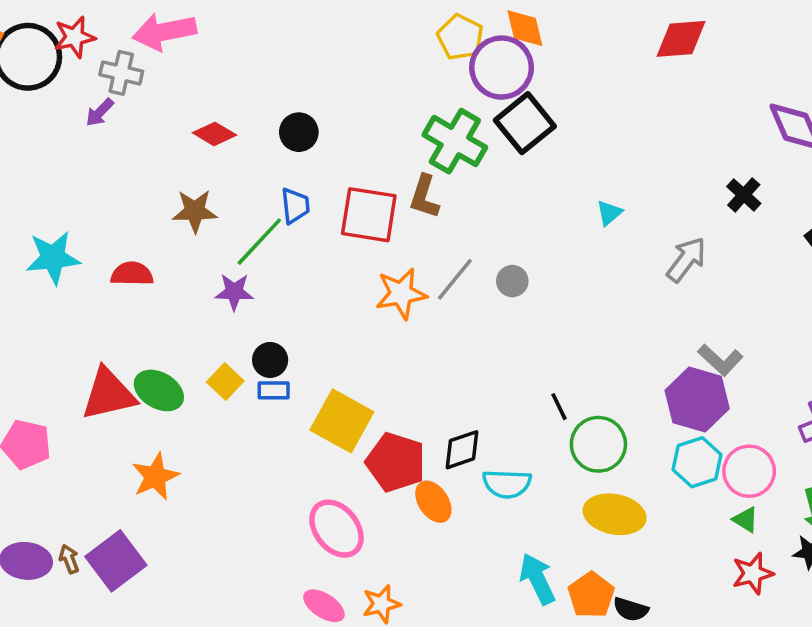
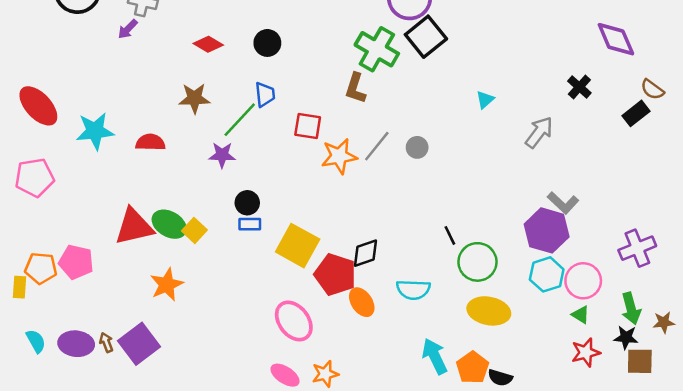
red square: (369, 215) -> (308, 126), moved, size x0.7
yellow square: (225, 381) -> (194, 230), moved
black diamond: (462, 450) -> (366, 253), moved

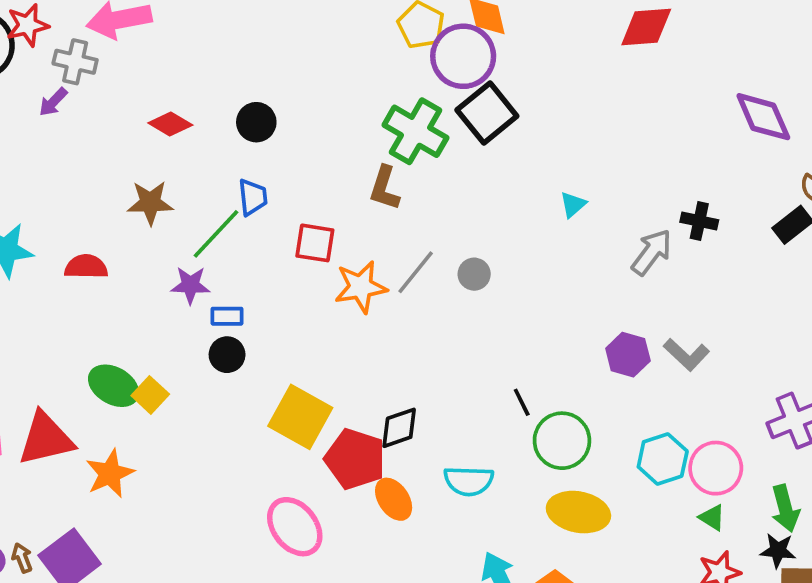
black cross: (579, 87) -> (699, 221), moved, turned -30
blue rectangle: (250, 224) -> (227, 316), moved
red triangle: (134, 227) -> (46, 439), moved
purple hexagon: (547, 230) -> (628, 355), moved, size x0.7

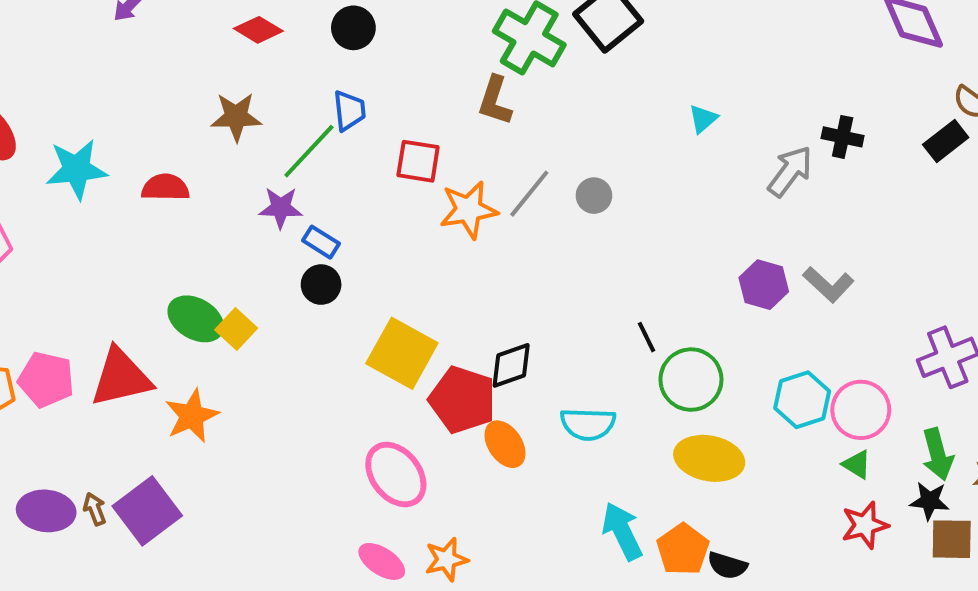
blue rectangle: (227, 316) -> (321, 242), turned 32

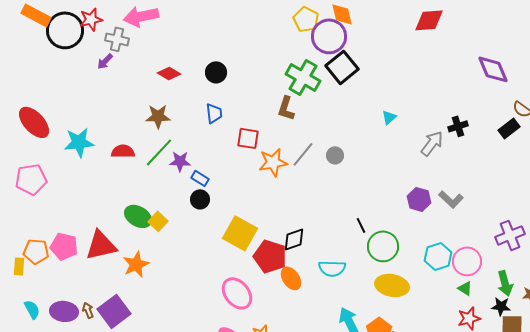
black cross: (843, 137) -> (458, 126), turned -30
green line: (309, 151) -> (159, 152), moved

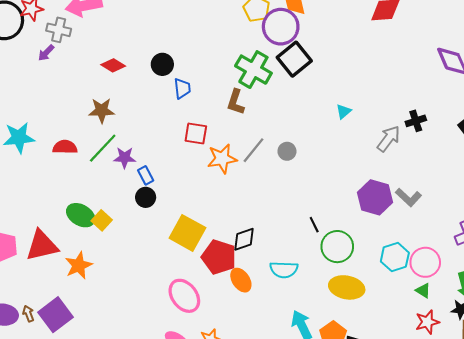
blue trapezoid: (214, 113) -> (182, 88), moved
blue rectangle: (200, 178) -> (146, 175), turned 30
purple hexagon: (419, 199) -> (375, 197), size x1.4

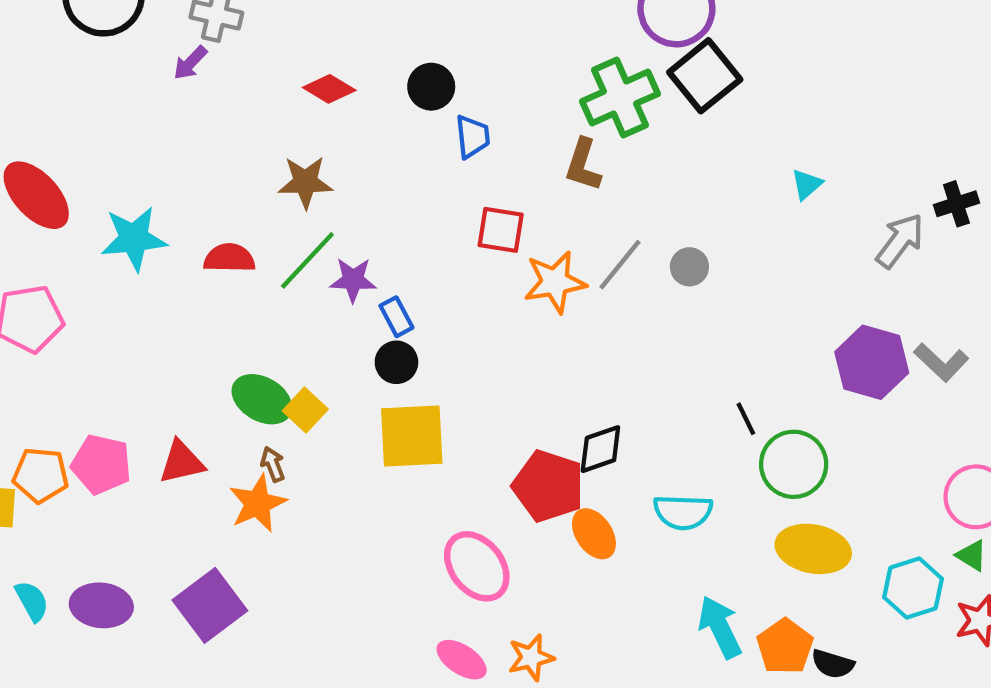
green cross: (253, 70) -> (620, 98), turned 36
yellow square: (187, 233) -> (412, 436), moved, turned -32
red triangle: (42, 246) -> (182, 462), size x0.7
cyan hexagon: (395, 257) -> (913, 588), moved
brown arrow: (28, 314) -> (273, 464), moved

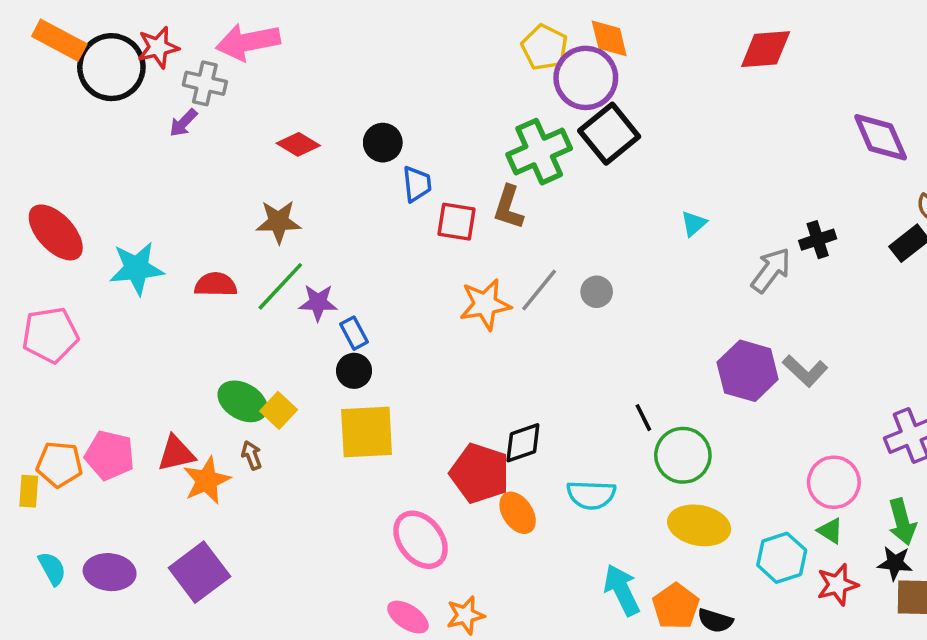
red square: (501, 230) -> (456, 222), moved
orange star: (258, 503) -> (207, 480), moved

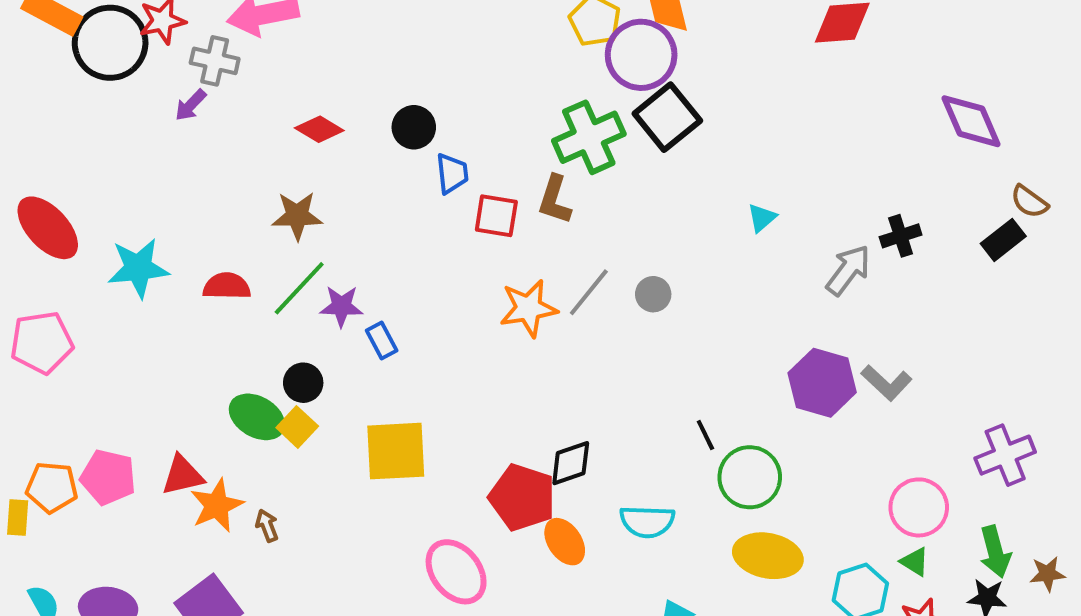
black circle: (354, 371) -> (303, 383), moved
brown arrow: (252, 455) -> (267, 526), moved

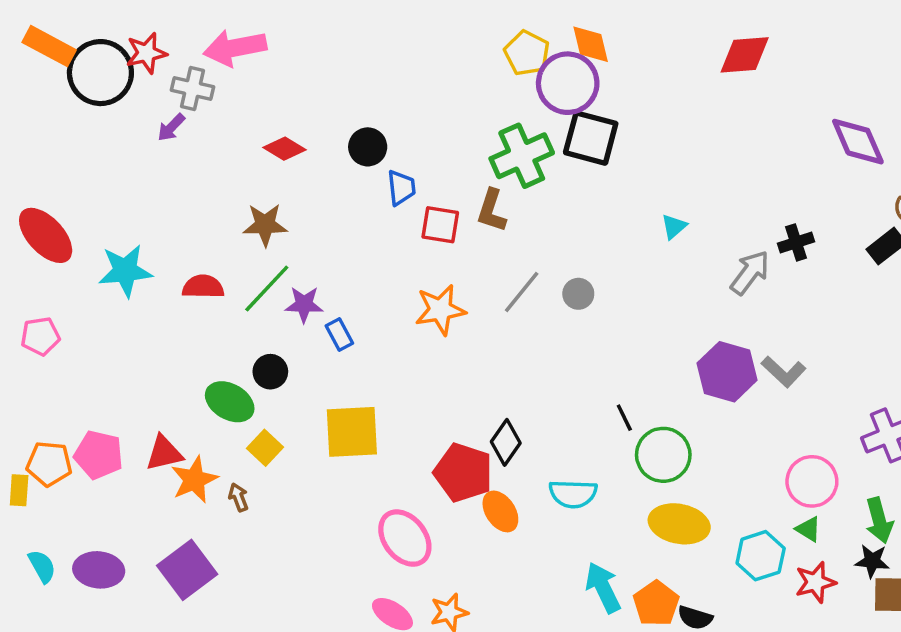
black square: (667, 117) -> (591, 138), turned -36
orange star: (528, 308) -> (440, 310), moved
pink pentagon: (42, 342) -> (40, 336), size x0.7
yellow square: (297, 427) -> (265, 448), moved
black diamond: (571, 463) -> (506, 442), turned -36

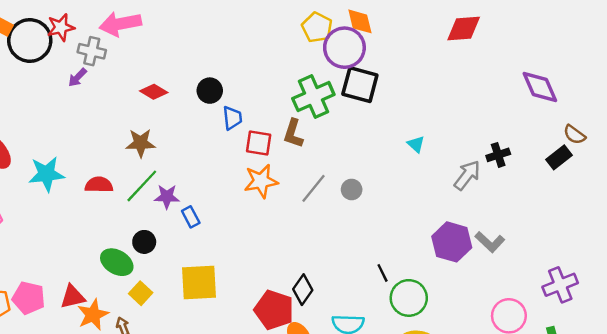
cyan triangle: (674, 227) -> (416, 144), turned -36
orange star: (440, 310) -> (261, 181), moved

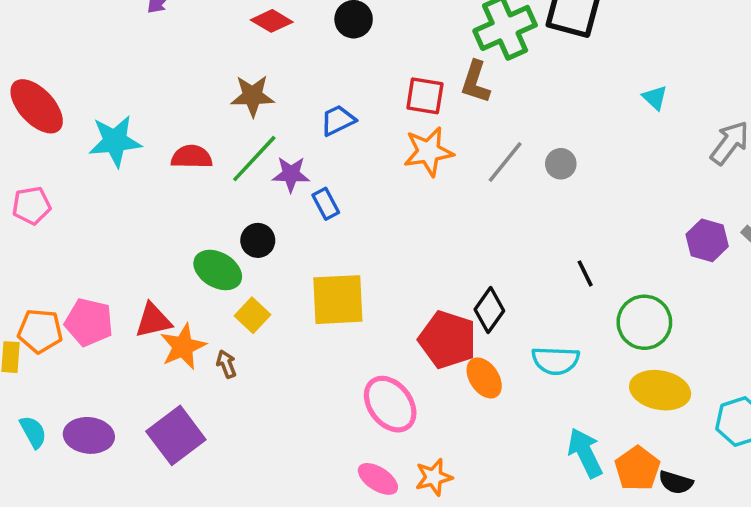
blue trapezoid: (232, 118) -> (338, 120), moved, turned -110
purple hexagon: (452, 242) -> (707, 240), size x0.7
black line: (383, 273) -> (585, 273), moved

